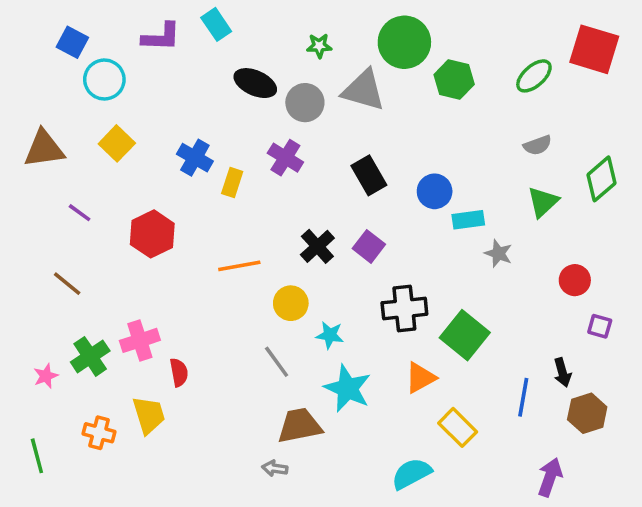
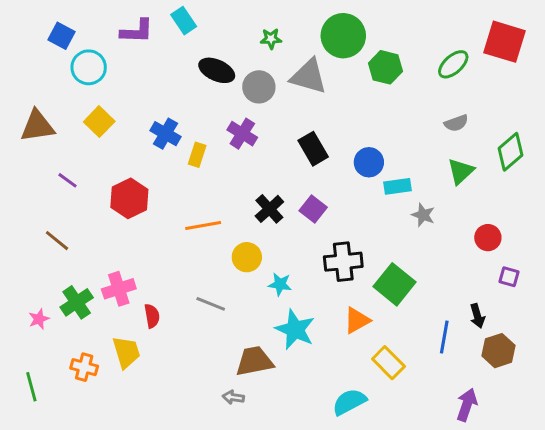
gray line: (277, 362) -> (211, 304), moved, turned -32

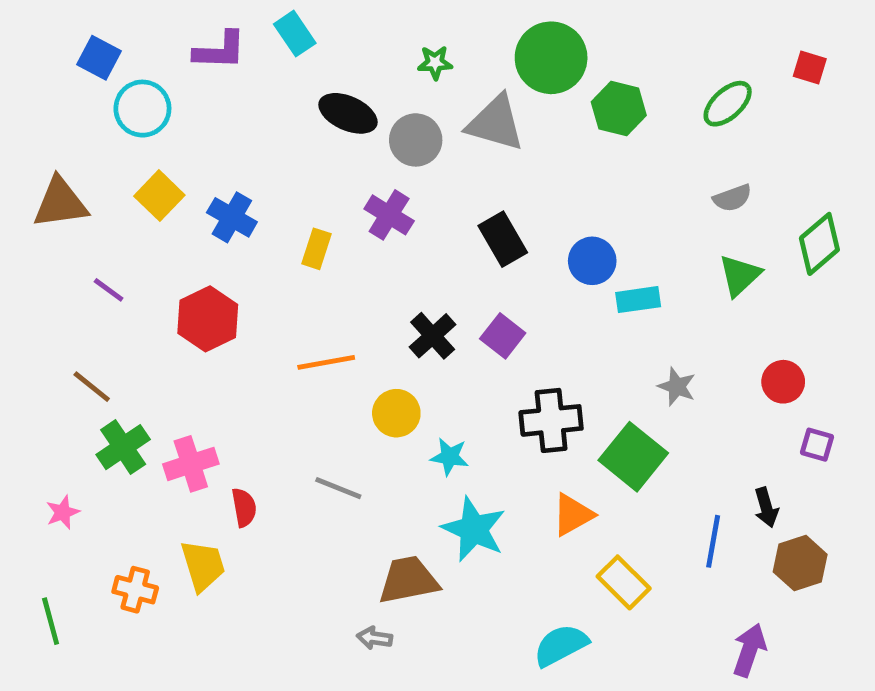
red square: (504, 42) -> (810, 67), size x0.5
blue cross: (165, 134) -> (232, 217), moved
gray star: (423, 215) -> (677, 387), moved
green cross: (77, 302) -> (123, 447), moved

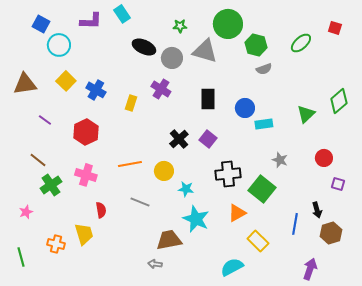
gray semicircle: (732, 198) -> (264, 69), moved
black rectangle: (503, 239) -> (208, 99), turned 30
orange line: (326, 362) -> (130, 164), moved
pink cross: (191, 464) -> (86, 175), moved, turned 35

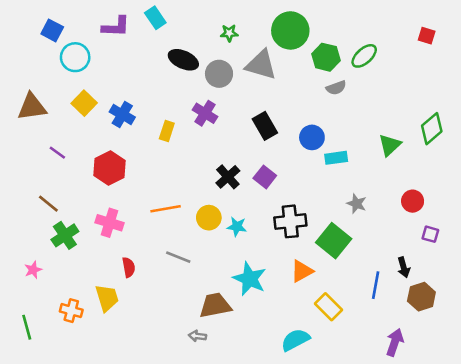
green ellipse: (301, 43) -> (364, 56), moved
black rectangle: (208, 99) -> (265, 126), turned -30
cyan star: (186, 189) -> (237, 227), moved

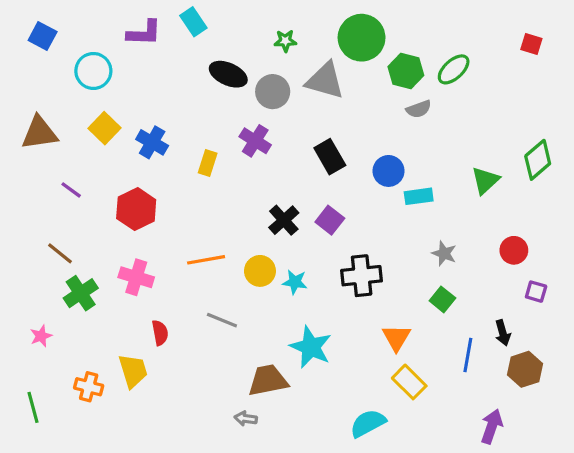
blue square: (52, 30) -> (43, 36), moved
green square: (334, 241) -> (442, 299), moved, size x0.6
orange triangle: (302, 271) -> (396, 338), moved, turned -30

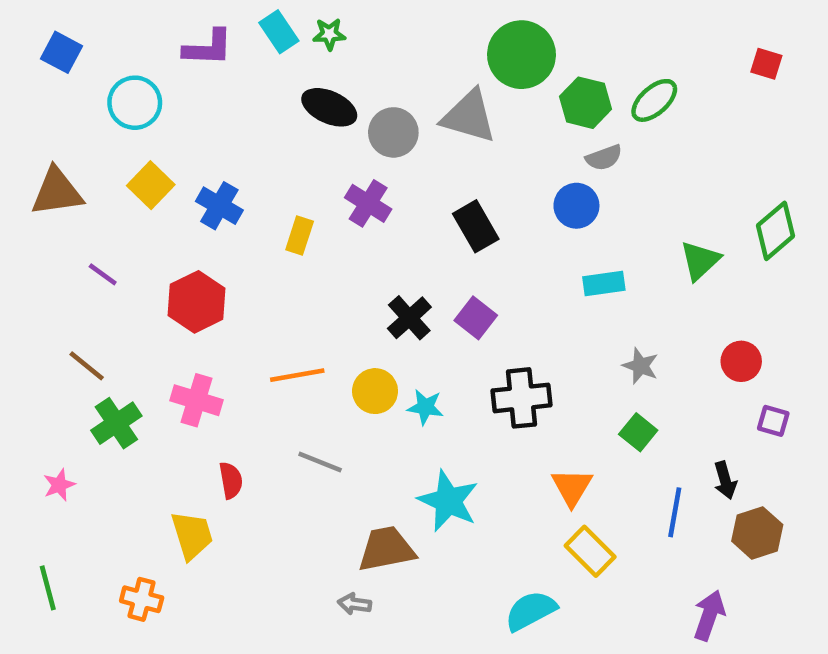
green star: (285, 41) -> (329, 34), moved
blue circle: (389, 171) -> (576, 206), moved
orange cross: (89, 387) -> (142, 599), moved

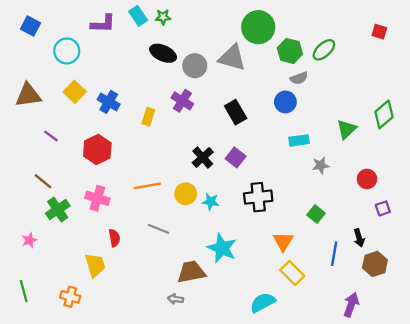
gray star: (641, 366) -> (321, 165), moved, turned -30
purple square: (773, 421) -> (383, 208), turned -35

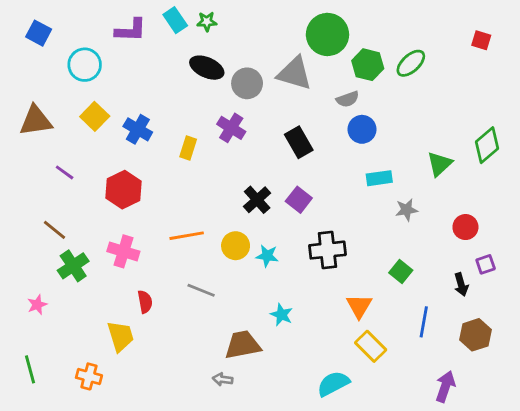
gray semicircle: (299, 78) -> (348, 99), moved
black arrow: (359, 238) -> (461, 285), moved
cyan star: (222, 248) -> (282, 315), size x0.6

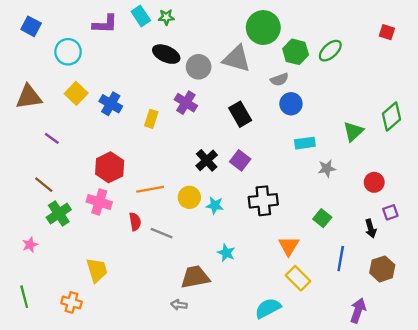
red hexagon: (123, 190) -> (110, 167), moved
red semicircle: (145, 302) -> (135, 222), moved

